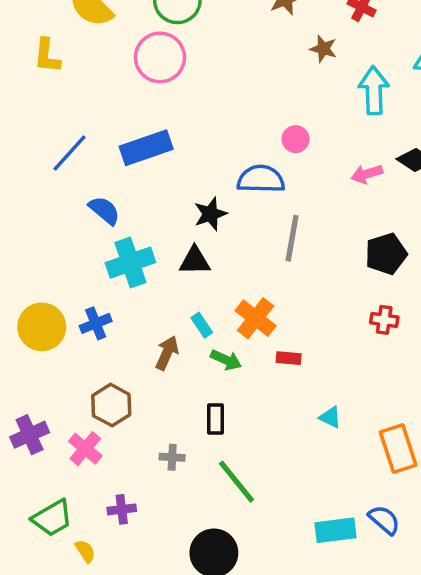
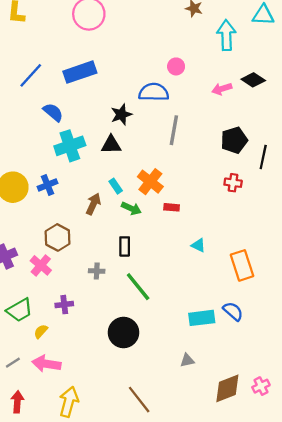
yellow semicircle: (85, 551) -> (41, 331), turned -104

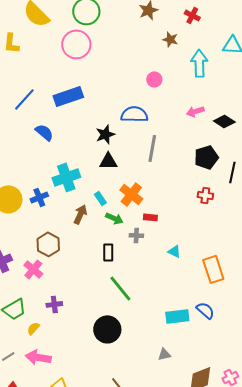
pink circle: (176, 66) -> (154, 79), moved
black diamond: (253, 80) -> (224, 121), moved
black triangle: (111, 145) -> (108, 161), moved
cyan cross: (70, 146) -> (66, 177), moved
gray cross: (97, 271) -> (136, 235), moved

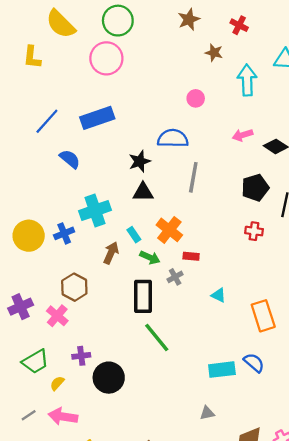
gray cross: (136, 235) -> (175, 277), turned -32
black rectangle: (108, 252) -> (143, 296), size x1.6
black circle: (107, 329) -> (109, 378), moved

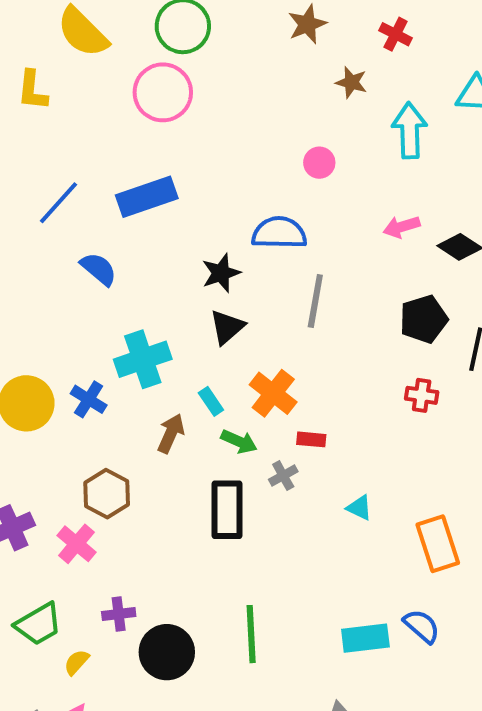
black triangle: (143, 192) -> (227, 327), turned -40
blue cross: (64, 233) -> (89, 399), turned -36
green line: (157, 338) -> (251, 634), moved, turned 36

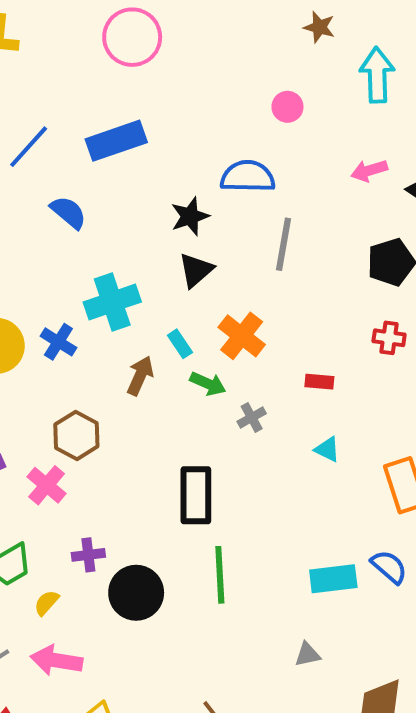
red rectangle: (311, 439) -> (319, 382), moved
black rectangle: (227, 510) -> (196, 495), moved

